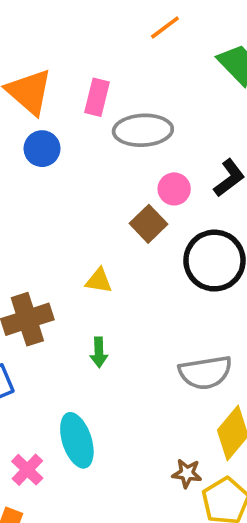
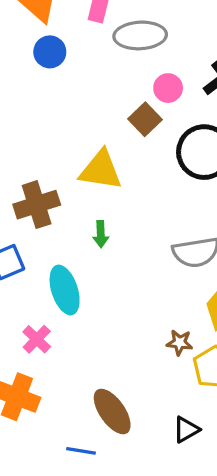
yellow triangle: (99, 281) -> (101, 170), size x1.8
cyan ellipse: (77, 440) -> (65, 290), moved

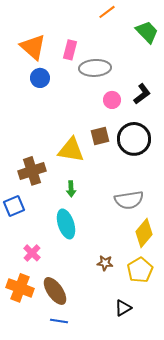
brown square: (145, 119) -> (100, 136), moved, turned 30
cyan ellipse: (65, 290) -> (66, 224), moved
brown star: (180, 343) -> (105, 263), moved
brown ellipse: (112, 412) -> (55, 291), moved

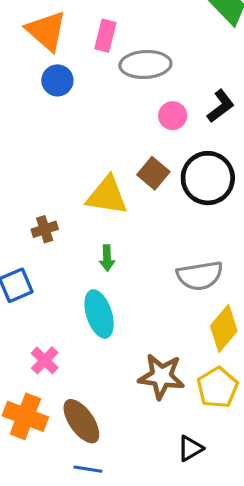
brown square: (100, 136) -> (153, 173), turned -36
brown cross: (32, 171) -> (45, 229), size x0.6
brown star: (105, 263) -> (161, 376), size x1.8

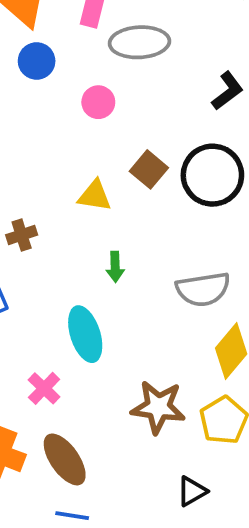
pink circle: (173, 116) -> (98, 102), moved
yellow triangle: (107, 196) -> (95, 196), size x0.7
green arrow: (107, 258) -> (115, 267), moved
pink cross: (45, 360) -> (44, 388), moved

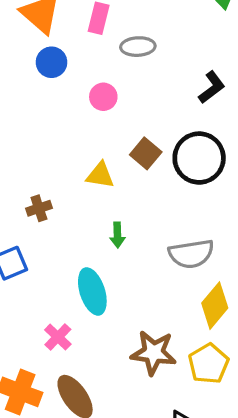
gray ellipse: (139, 42) -> (138, 47), size x0.7

